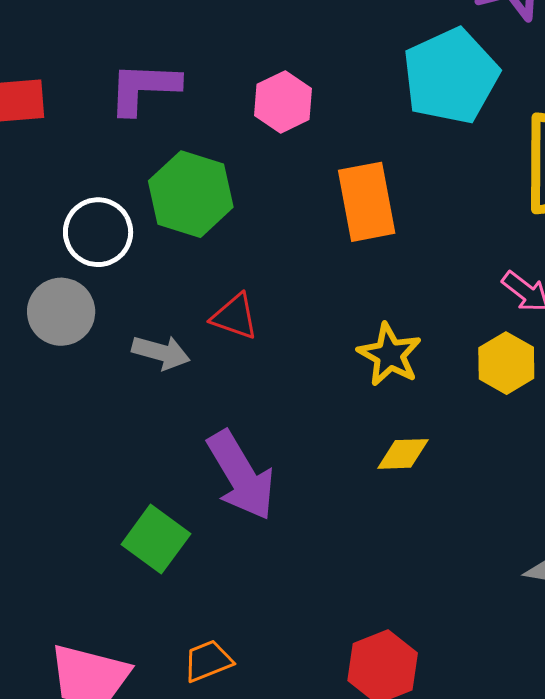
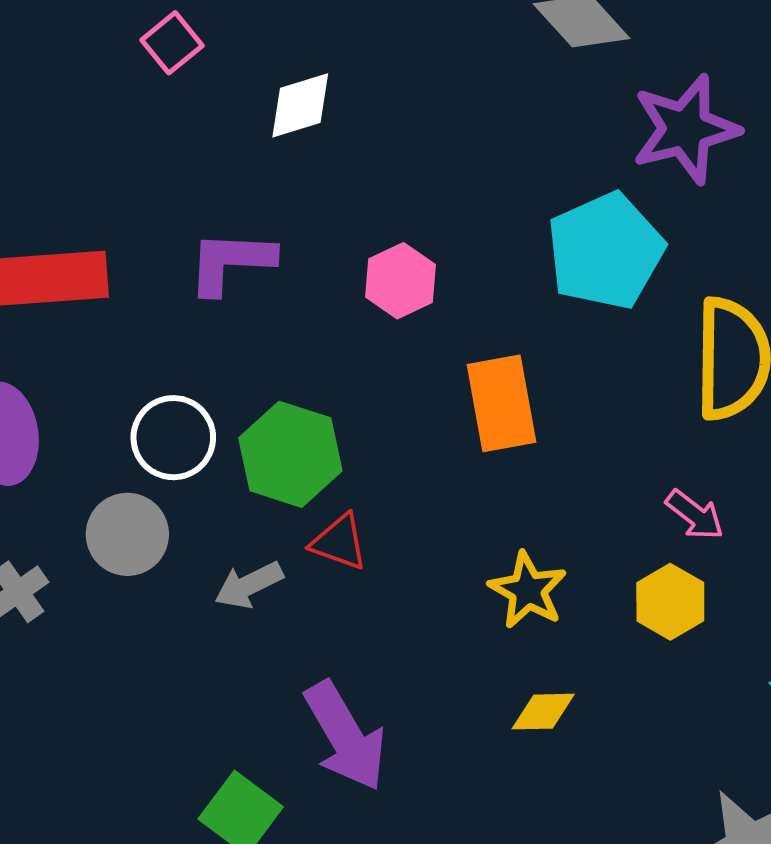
green hexagon: (191, 194) -> (290, 454), moved
gray arrow: (161, 352) -> (249, 585), turned 138

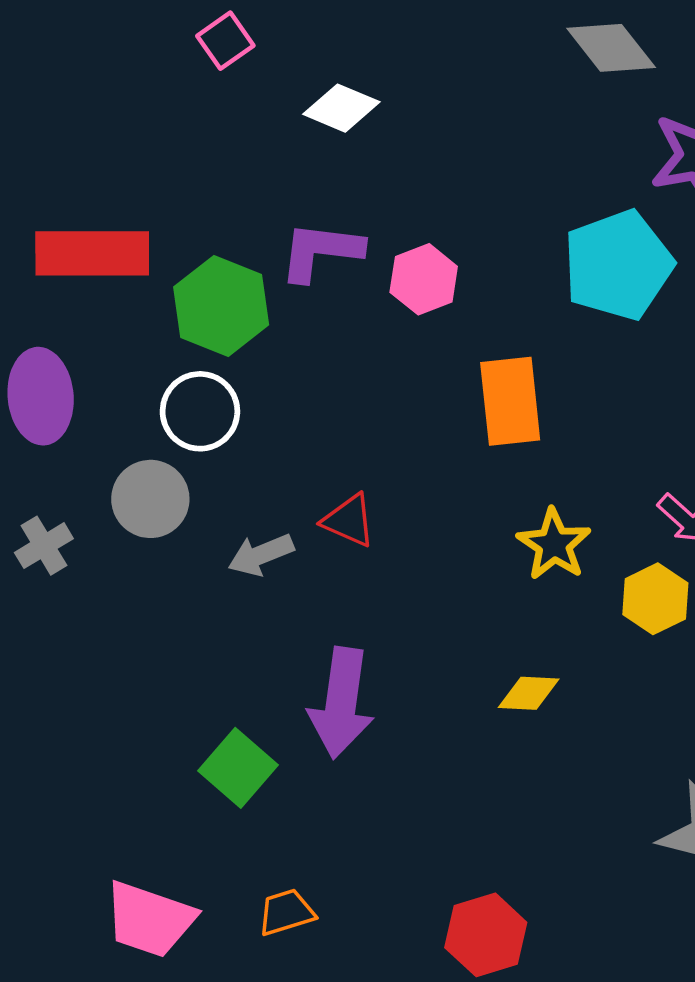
white diamond: (300, 105) -> (341, 108), turned 36
purple L-shape: (231, 262) -> (321, 251), moved
green hexagon: (290, 454) -> (221, 306), moved
yellow star: (528, 590) -> (554, 544), moved
purple arrow: (345, 736) -> (341, 703), turned 34

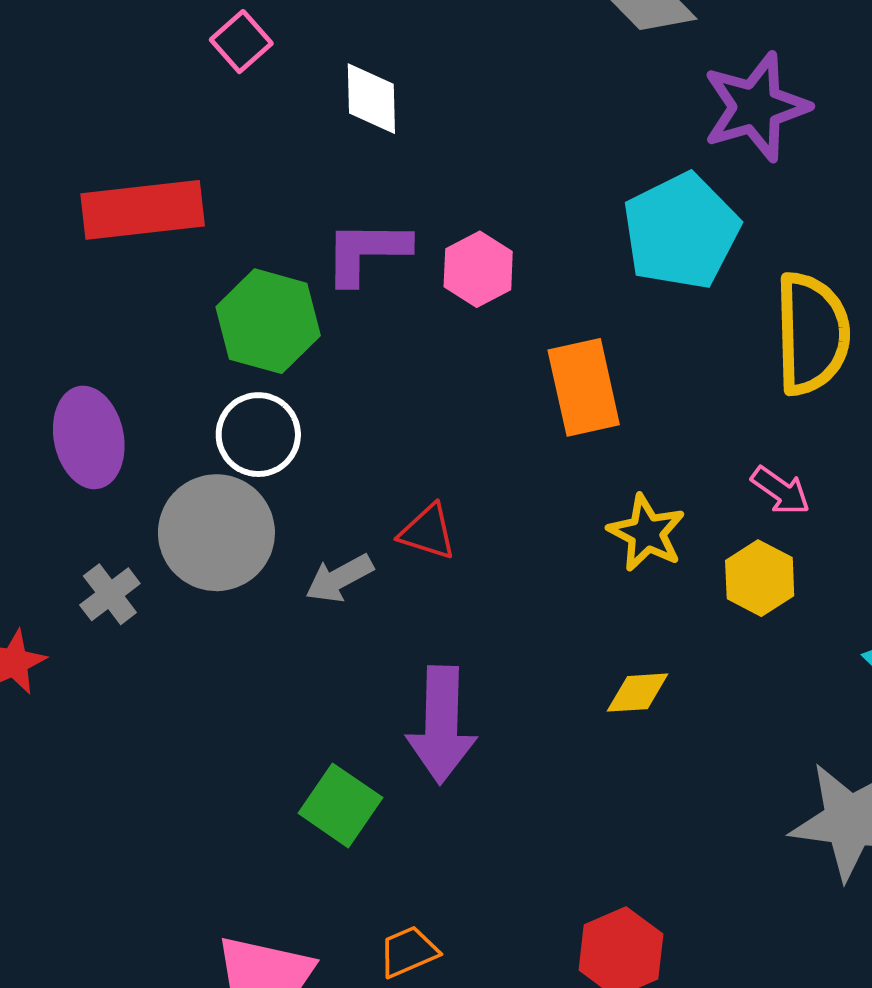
white diamond: (341, 108) -> (371, 99), turned 72
red rectangle: (92, 253) -> (143, 210), moved
gray circle: (150, 499) -> (216, 533), size x1.4

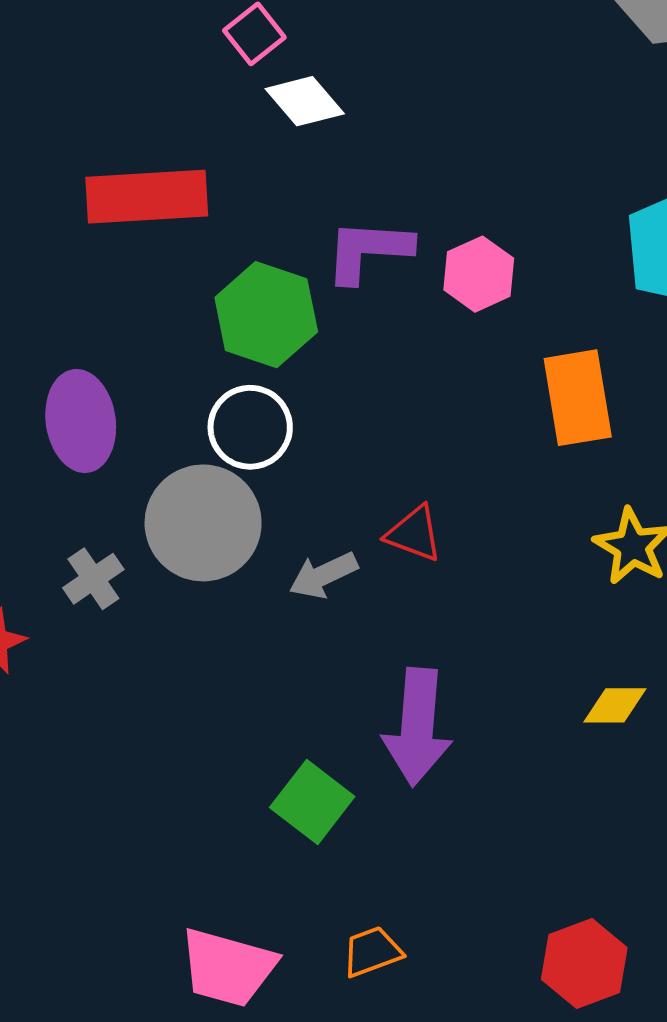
white diamond: (371, 99) -> (305, 101), moved, turned -42

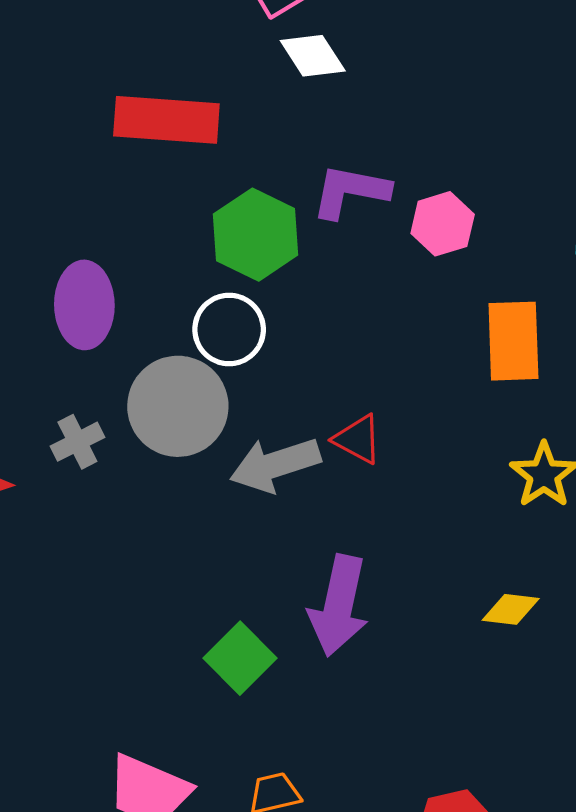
gray arrow: (323, 575) -> (275, 465), size x1.5

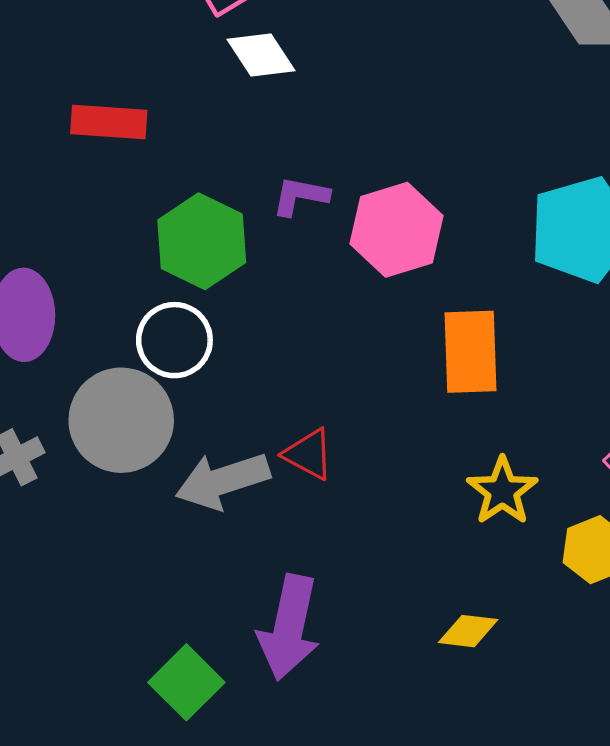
red rectangle: (166, 120) -> (109, 122), size x0.7
purple L-shape: (350, 191) -> (300, 196), size x0.7
pink hexagon: (443, 224) -> (396, 230), size x1.4

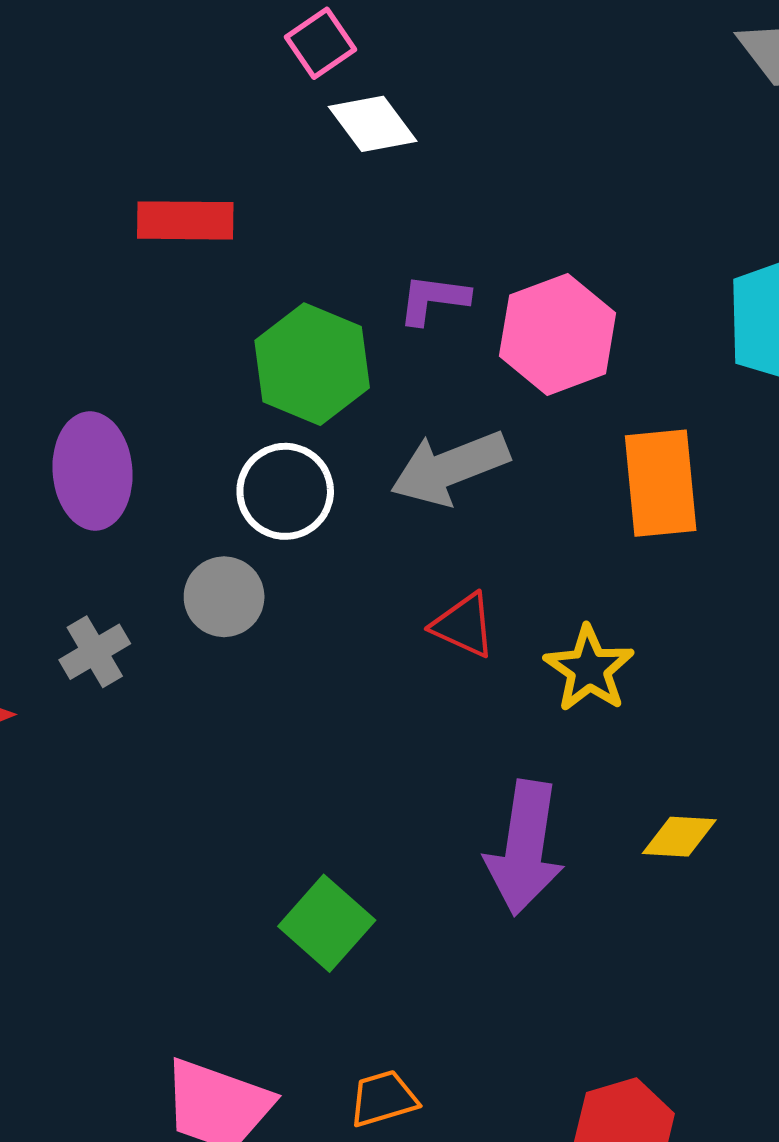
gray circle: (121, 420) -> (224, 597), size x0.6
gray arrow: (223, 481) -> (450, 468), moved
yellow star: (502, 491) -> (589, 669), moved
purple arrow: (289, 627) -> (525, 848), moved

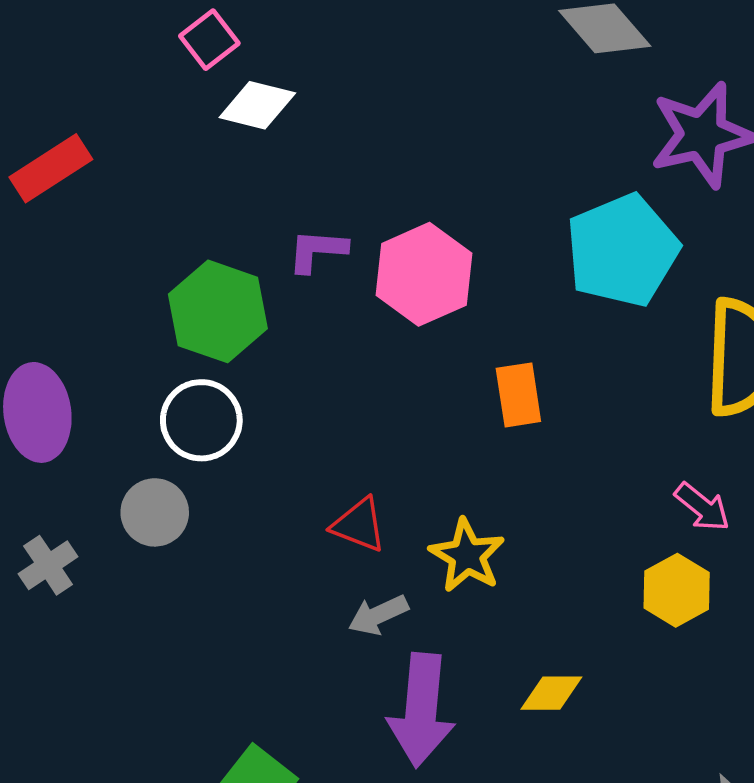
white diamond: (373, 124) -> (257, 105), turned -36
red rectangle: (185, 220) -> (51, 168), moved, turned -30
gray arrow: (450, 468) -> (378, 615), moved, size x0.6
orange rectangle: (661, 483) -> (518, 395), size x0.7

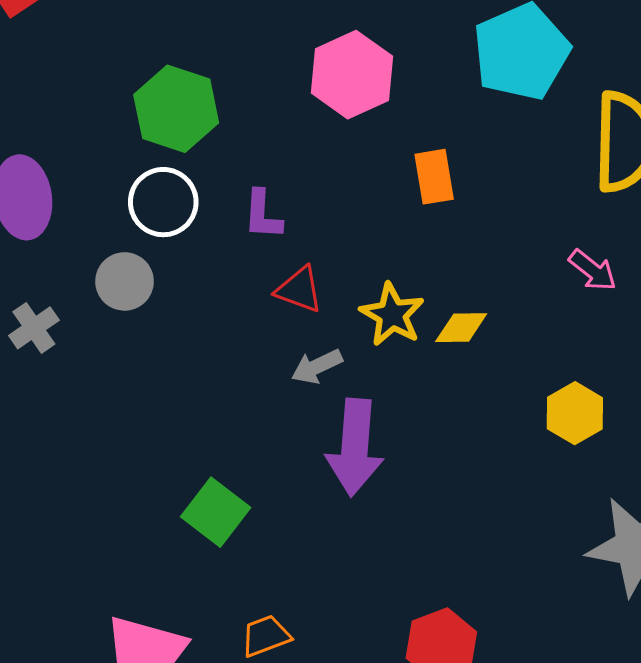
purple L-shape: (317, 251) -> (263, 215), moved, turned -90
yellow hexagon: (677, 590) -> (575, 413), moved
yellow diamond: (551, 693) -> (461, 328), moved

